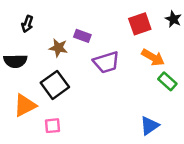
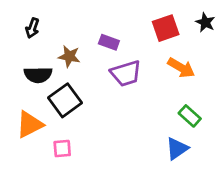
purple rectangle: (82, 36) -> (109, 42), moved
black semicircle: (15, 61) -> (38, 75), moved
green rectangle: (167, 81) -> (190, 116), moved

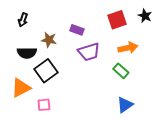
orange arrow: (181, 68) -> (128, 48), turned -42
green rectangle: (190, 116) -> (121, 71), moved

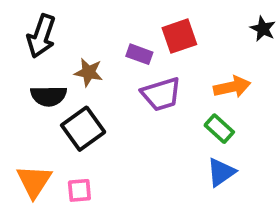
black arrow: (23, 20) -> (41, 36), size x1.6
red square: (117, 20) -> (179, 36), moved
orange triangle: (21, 88) -> (34, 181), moved, turned -30
blue triangle: (125, 105) -> (221, 172), moved

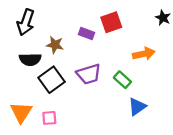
purple trapezoid: (161, 94) -> (89, 74), moved
green rectangle: (219, 129) -> (122, 80), moved

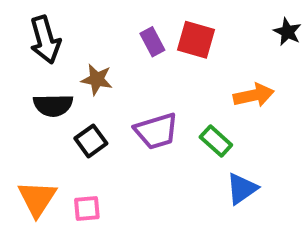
black arrow: (26, 22) -> (45, 40), turned -35
red square: (111, 22) -> (196, 40), turned 35
purple rectangle: (86, 34) -> (152, 42), moved, turned 42
black square: (52, 80) -> (91, 141), size x0.7

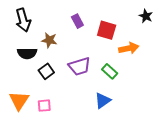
red square: (196, 40) -> (107, 30), moved
blue triangle: (242, 189) -> (103, 101), moved

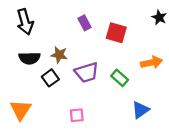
brown star: (49, 40) -> (59, 55), moved
orange arrow: (129, 48) -> (152, 63), moved
blue triangle: (103, 101) -> (141, 110), moved
pink square: (44, 106) -> (77, 115), moved

